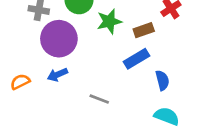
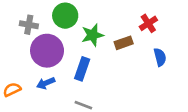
blue rectangle: (136, 59) -> (82, 69), moved, turned -40
blue semicircle: (162, 80) -> (160, 57), moved

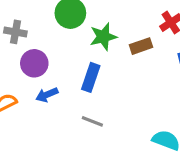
gray cross: (29, 25) -> (15, 32), moved
purple circle: (47, 51) -> (34, 63), moved, size x0.7

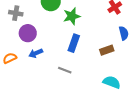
brown rectangle: (141, 46) -> (107, 50), moved
blue rectangle: (91, 77) -> (74, 43), moved

